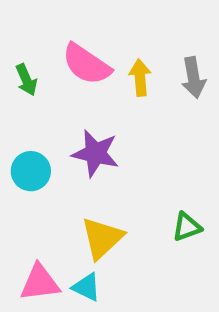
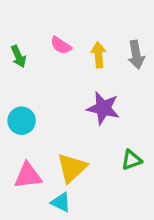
pink semicircle: (87, 64) -> (61, 45), size x0.6
purple star: (95, 153) -> (103, 108), moved
pink triangle: (40, 283) -> (28, 176), moved

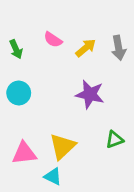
yellow arrow: (98, 55) -> (86, 48), turned 55
cyan circle: (22, 121) -> (19, 93), moved

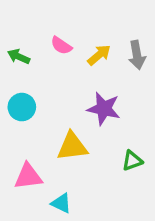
green arrow: (16, 49) -> (19, 57), turned 138
yellow triangle: (62, 146) -> (72, 146), moved, turned 36

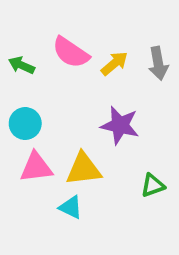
pink semicircle: (61, 46) -> (71, 52), size x1.5
pink triangle: (28, 176) -> (36, 167), moved
cyan triangle: (61, 203) -> (71, 207), moved

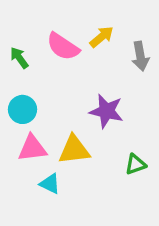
yellow arrow: (114, 63) -> (102, 37), moved
green arrow: (22, 65) -> (19, 58), turned 30
cyan triangle: (71, 207) -> (50, 184), moved

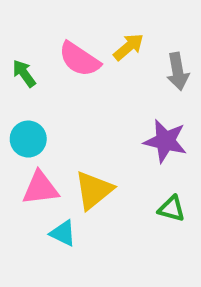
purple star: (106, 111) -> (165, 141), moved
yellow triangle: (74, 150) -> (94, 190), turned -32
green triangle: (135, 164) -> (172, 209), turned 35

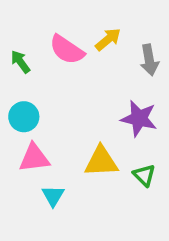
yellow triangle: (94, 190) -> (101, 161), moved, turned 36
green triangle: (172, 209) -> (144, 175), turned 30
cyan triangle: (63, 233) -> (53, 196), turned 35

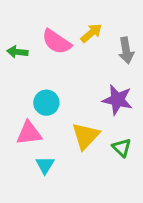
green arrow: (20, 62) -> (17, 52), turned -48
cyan circle: (24, 117) -> (46, 103), moved
yellow triangle: (101, 161) -> (86, 136), turned -44

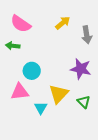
pink semicircle: (57, 42) -> (21, 24), moved
green arrow: (17, 52) -> (13, 46), moved
cyan triangle: (45, 165) -> (41, 108), moved

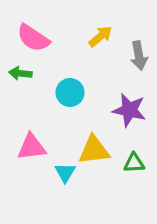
cyan circle: (32, 71) -> (70, 92), moved
yellow triangle: (59, 94) -> (94, 150), turned 40
green triangle: (84, 102) -> (134, 163), turned -48

